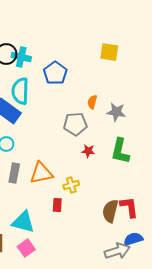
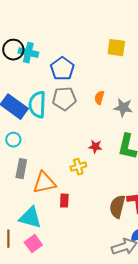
cyan semicircle: (20, 91) -> (37, 105), moved
gray pentagon: (75, 124) -> (64, 99), moved
orange triangle: (41, 173) -> (44, 183), moved
yellow cross: (71, 185) -> (78, 167), moved

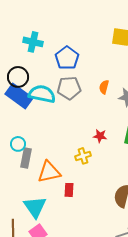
black circle: (13, 50) -> (18, 77), moved
cyan semicircle: (37, 105) -> (42, 94), turned 100
cyan circle: (13, 140) -> (18, 144), moved
cyan triangle: (30, 218) -> (35, 207), turned 40

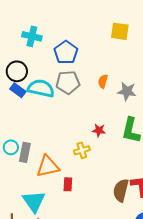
blue rectangle: (19, 96) -> (18, 90), size x0.6
cyan circle: (18, 144) -> (11, 147), moved

